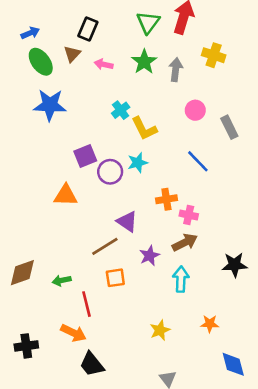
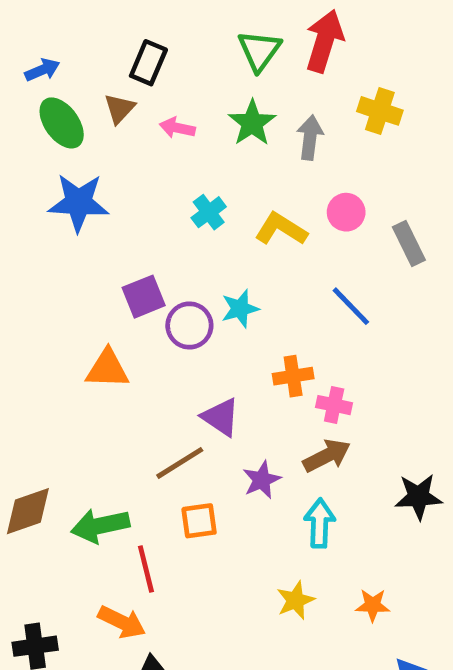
yellow L-shape: (144, 129) -> (281, 229), moved, turned 148
green arrow: (62, 280) -> (100, 526), size x1.6
yellow star: (160, 330) -> (295, 600), moved

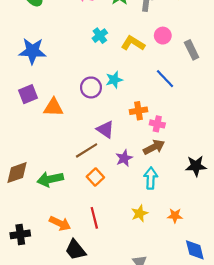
blue star: (78, 203) -> (32, 51), moved
purple square: (144, 297) -> (28, 94), moved
orange square: (199, 521) -> (95, 177), turned -35
red line: (146, 569) -> (94, 218), moved

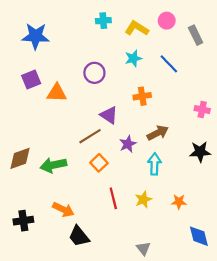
cyan cross: (100, 36) -> (103, 21), turned 32
cyan star: (114, 80) -> (133, 58), moved
pink cross: (157, 124) -> (202, 110), moved
red line: (94, 218) -> (113, 198), moved

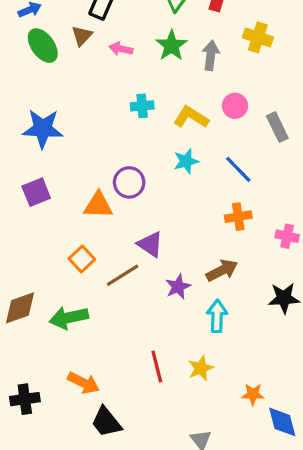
orange triangle: (57, 93) -> (98, 205), moved
orange cross: (142, 96) -> (238, 217), moved
orange square: (99, 163) -> (82, 259), moved
orange star: (179, 202) -> (253, 394), moved

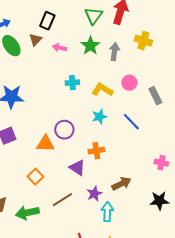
orange cross: (238, 217) -> (96, 151), moved
brown line: (123, 275) -> (62, 200), moved
cyan arrow: (217, 316) -> (107, 212), moved

